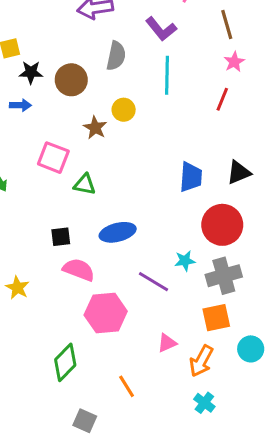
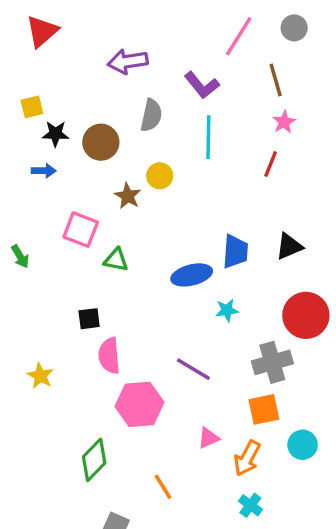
red circle: (222, 225) -> (306, 315), moved
blue ellipse: (118, 232) -> (192, 275), moved
cyan star: (185, 261) -> (227, 310), moved
pink semicircle: (79, 270) -> (109, 356), turned -116

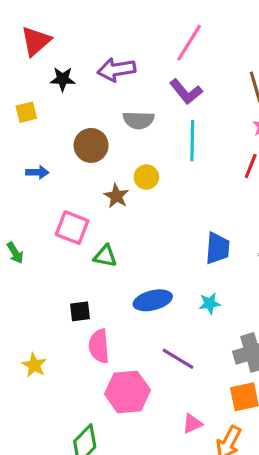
pink line: (239, 36) -> (189, 43), moved
gray semicircle: (151, 115) -> (138, 120), turned 80
black star: (55, 134) -> (63, 79), moved
blue ellipse: (192, 275) -> (153, 300), moved

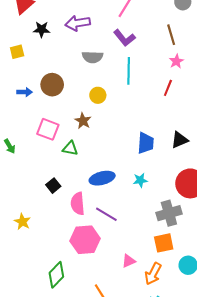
brown circle: (91, 145) -> (52, 85), moved
brown star: (116, 196) -> (83, 121), moved
black square: (80, 311) -> (53, 186), turned -32
pink semicircle: (99, 346) -> (78, 204), moved
purple line: (178, 359) -> (106, 214), moved

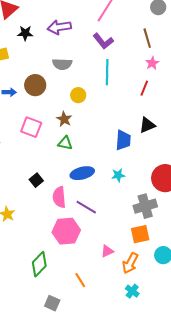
gray semicircle: (93, 57) -> (62, 64), moved
black triangle: (180, 140) -> (147, 125), moved
green triangle: (70, 148) -> (65, 143), moved

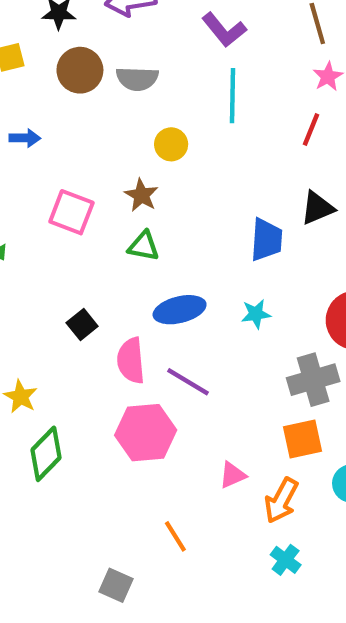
brown circle: (35, 85) -> (80, 70), moved
green diamond: (39, 264) -> (46, 454), moved

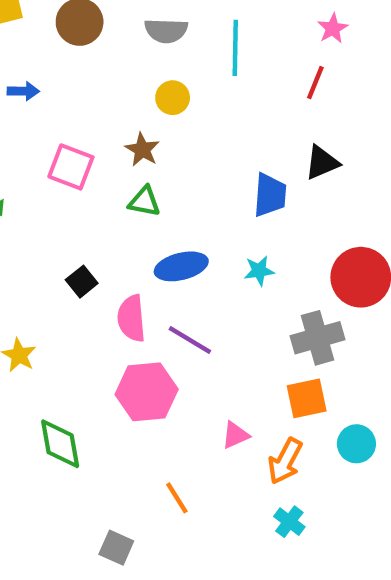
gray semicircle: (137, 79) -> (166, 31), moved
green diamond: (46, 454) -> (60, 444), moved, turned -54

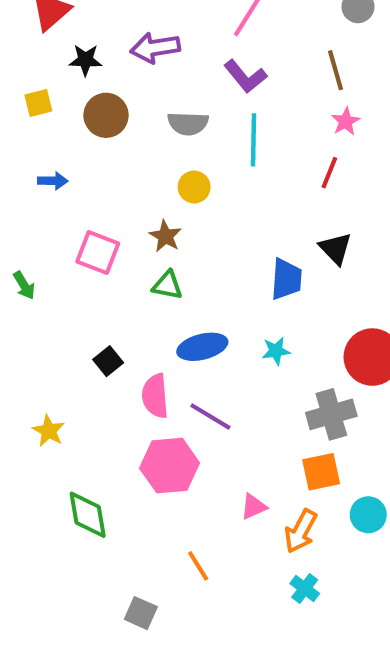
black triangle: (322, 163) -> (335, 248), turned -51

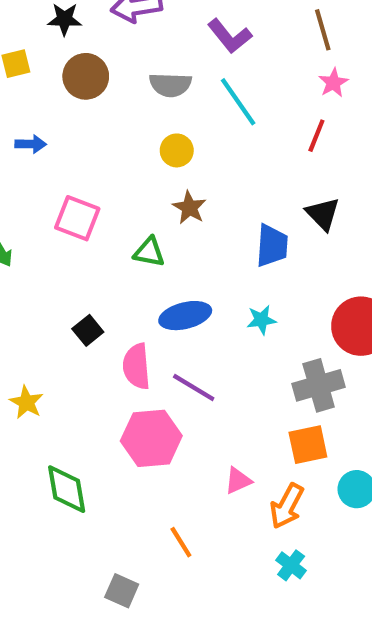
cyan line: (254, 140) -> (238, 102), turned -36
brown star: (165, 236) -> (189, 208), moved

